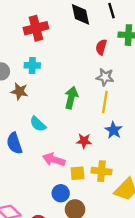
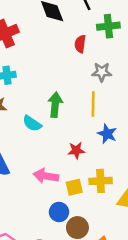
gray star: (105, 77) -> (102, 72), moved
cyan semicircle: (38, 124) -> (32, 123), moved

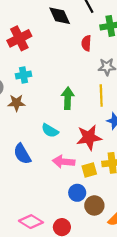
cyan semicircle: (32, 123) -> (50, 131), moved
red star: (76, 150) -> (89, 137), size x1.6

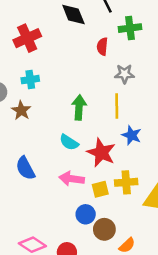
brown star: (16, 103) -> (21, 110), turned 30
cyan semicircle: (50, 131) -> (69, 142), moved
red star: (89, 137) -> (101, 153), turned 30

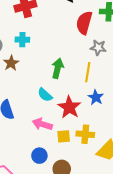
red semicircle: (102, 46) -> (84, 23), size x1.6
blue circle: (86, 214) -> (39, 156), moved

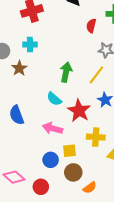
red semicircle: (84, 23) -> (91, 26), size x0.6
yellow line: (88, 72) -> (96, 75), turned 30
yellow square: (64, 136) -> (69, 151), moved

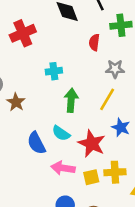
cyan cross: (30, 44) -> (54, 71), moved
blue semicircle: (17, 115) -> (36, 143), moved
yellow square: (69, 151) -> (91, 177), moved

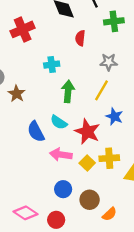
red semicircle: (94, 42) -> (80, 38), moved
yellow square: (91, 177) -> (87, 163), turned -32

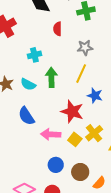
cyan semicircle: (59, 122) -> (28, 84), moved
yellow cross: (109, 158) -> (94, 133), turned -30

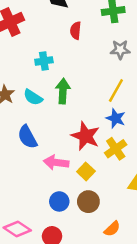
gray star: (85, 48) -> (120, 50), moved
yellow line: (81, 74) -> (116, 91), moved
yellow cross: (94, 133) -> (116, 149), moved
brown circle: (80, 172) -> (88, 202), moved

